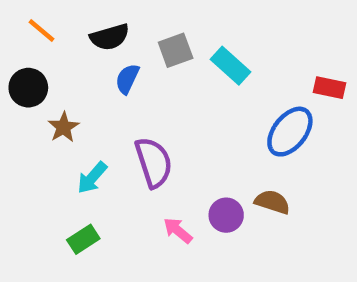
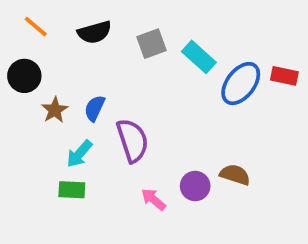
blue semicircle: (127, 79) -> (95, 108), moved
blue ellipse: (290, 132) -> (241, 84), moved
green rectangle: (83, 239) -> (72, 190), moved, turned 36

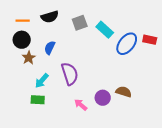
orange line: (36, 27) -> (23, 21), moved, turned -40
black circle: (24, 76) -> (22, 40), moved
blue semicircle: (95, 108) -> (50, 48), moved

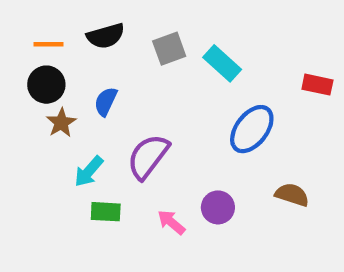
blue ellipse: (127, 44) -> (252, 129), moved
purple semicircle: (70, 74) -> (148, 157), turned -125
brown semicircle: (124, 92) -> (292, 195), moved
green rectangle: (38, 100) -> (106, 212), moved

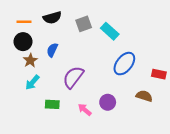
red rectangle: (317, 85) -> (159, 74), moved
cyan arrow: (89, 171) -> (32, 82), moved

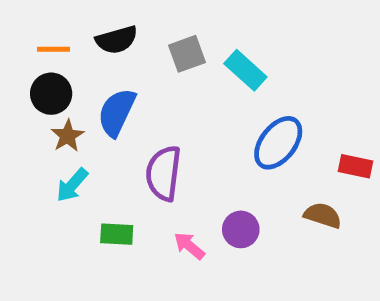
blue semicircle: (52, 50) -> (117, 112), size x1.5
purple semicircle: (73, 77) -> (163, 173), turned -30

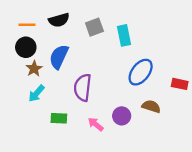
cyan rectangle: (245, 70) -> (124, 35), turned 36
brown semicircle: (323, 215) -> (151, 106), moved

